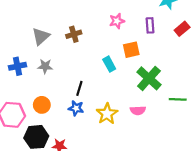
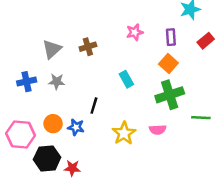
orange square: (131, 50) -> (168, 64), moved, turned -35
green cross: (149, 78) -> (170, 95), turned 30
blue star: (76, 108) -> (76, 127), moved

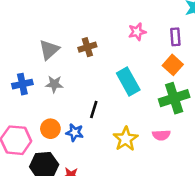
cyan rectangle: (126, 79) -> (128, 82), size x1.5

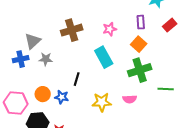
pink star: (137, 32) -> (110, 29), moved
brown cross: (87, 47) -> (72, 30), size x1.5
gray triangle: (49, 50) -> (33, 41), moved
yellow star: (126, 139) -> (102, 102), turned 30

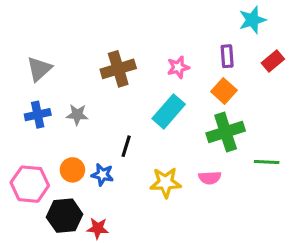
gray triangle: (33, 41) -> (39, 69), moved
cyan rectangle: (104, 57) -> (169, 111), turned 70

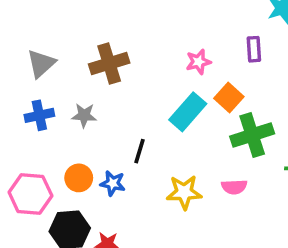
brown cross: (118, 69) -> (109, 64), moved
orange square: (224, 91) -> (229, 97), moved

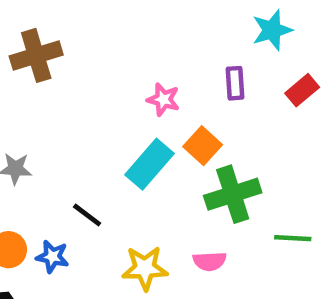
pink star: (198, 62) -> (163, 99), turned 30
brown cross: (109, 64) -> (36, 55), moved
black line: (139, 151) -> (87, 215), turned -70

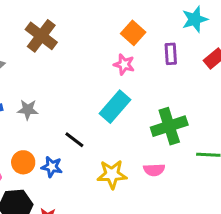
brown cross: (36, 55) -> (41, 36), turned -36
orange square: (203, 146) -> (133, 33), moved

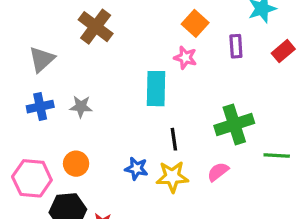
cyan rectangle: (115, 107) -> (156, 89), moved, turned -40
black line: (74, 140) -> (174, 139), moved, turned 45
blue star: (52, 167) -> (136, 169), moved
pink semicircle: (154, 170) -> (218, 172), turned 145

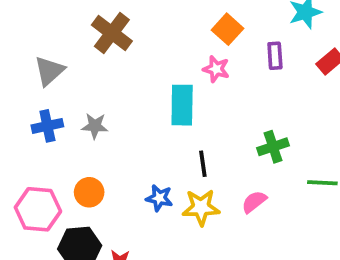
green cross: (234, 124) -> (273, 147), size x0.7

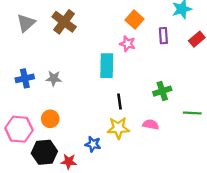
gray triangle: (49, 71) -> (26, 23), moved
blue star: (159, 198) -> (93, 144), moved
pink semicircle: (254, 202) -> (151, 125), turned 49

